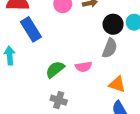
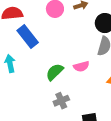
gray cross: (59, 100) -> (61, 101), turned -35

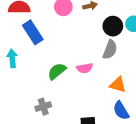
gray cross: (61, 101) -> (43, 107), moved

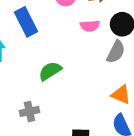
pink semicircle: (85, 68) -> (90, 26), moved

